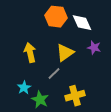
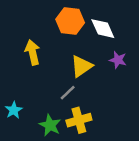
yellow arrow: (30, 53) -> (32, 52), moved
cyan star: (24, 88) -> (14, 110), moved
yellow cross: (75, 96) -> (79, 120), moved

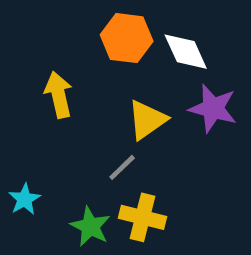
purple star: (118, 60) -> (213, 108), size x1.5
yellow cross: (79, 120) -> (143, 217), turned 30

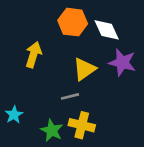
yellow arrow: (59, 95) -> (33, 55), turned 30
gray line: (122, 167) -> (70, 96), turned 30

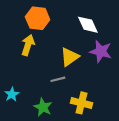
orange hexagon: (73, 22) -> (38, 18), moved
yellow cross: (82, 125) -> (81, 103), moved

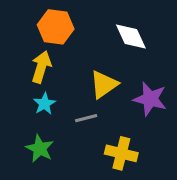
purple star: (101, 51) -> (150, 99), moved
cyan star: (12, 94) -> (44, 104), moved
green star: (43, 107) -> (40, 149), moved

